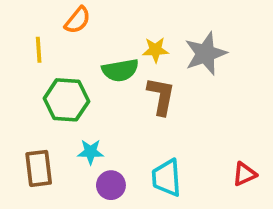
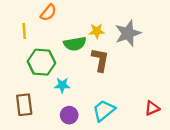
cyan star: (91, 152) -> (62, 85), moved
cyan trapezoid: (167, 178) -> (104, 111), turned 55

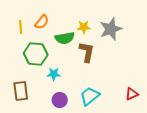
orange semicircle: (48, 13) -> (42, 22), moved

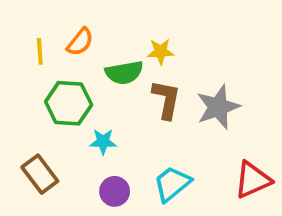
gray star: (111, 29) -> (218, 107), moved
brown rectangle: (21, 91) -> (40, 174), turned -30
red triangle: (132, 94) -> (253, 180), size x1.5

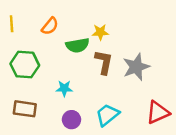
yellow line: (40, 51) -> (12, 24), moved
green hexagon: (69, 103) -> (25, 65), moved
brown rectangle: (40, 174) -> (25, 109), turned -45

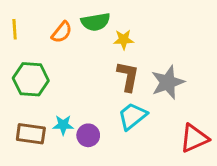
green semicircle: (77, 45) -> (96, 22), moved
cyan star: (64, 88) -> (63, 125), moved
cyan trapezoid: (107, 115) -> (132, 116), moved
purple circle: (71, 120) -> (88, 135), moved

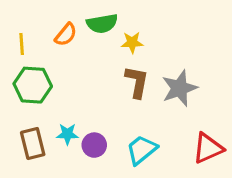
yellow line: (15, 29) -> (22, 44), moved
cyan trapezoid: (132, 116) -> (142, 150), moved
brown rectangle: (31, 134) -> (33, 143), turned 68

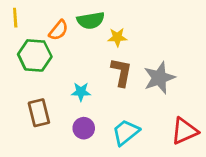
yellow line: (22, 44) -> (15, 18), moved
green hexagon: (33, 85) -> (35, 55), moved
cyan star: (67, 134) -> (81, 92), moved
brown rectangle: (33, 143) -> (39, 113), moved

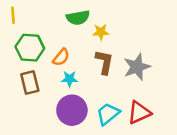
orange semicircle: (59, 30) -> (61, 57), moved
brown rectangle: (39, 113) -> (30, 83), moved
purple circle: (84, 128) -> (72, 110), size x1.6
red triangle: (184, 131) -> (139, 113), moved

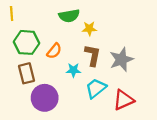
cyan star: (70, 79) -> (73, 70), moved
purple circle: (72, 110) -> (45, 98), moved
cyan trapezoid: (108, 114) -> (96, 88), moved

